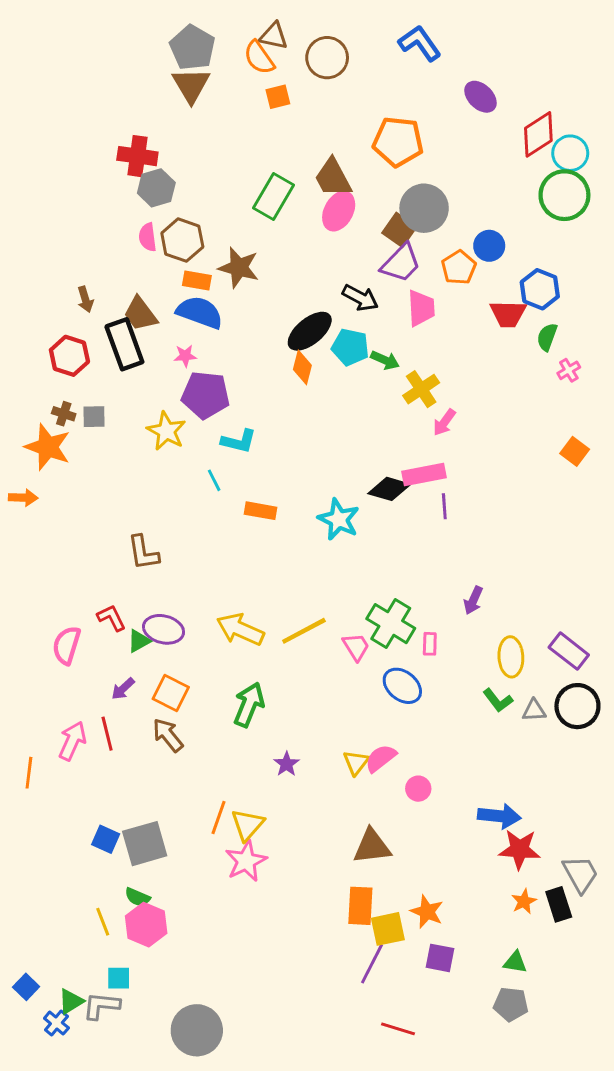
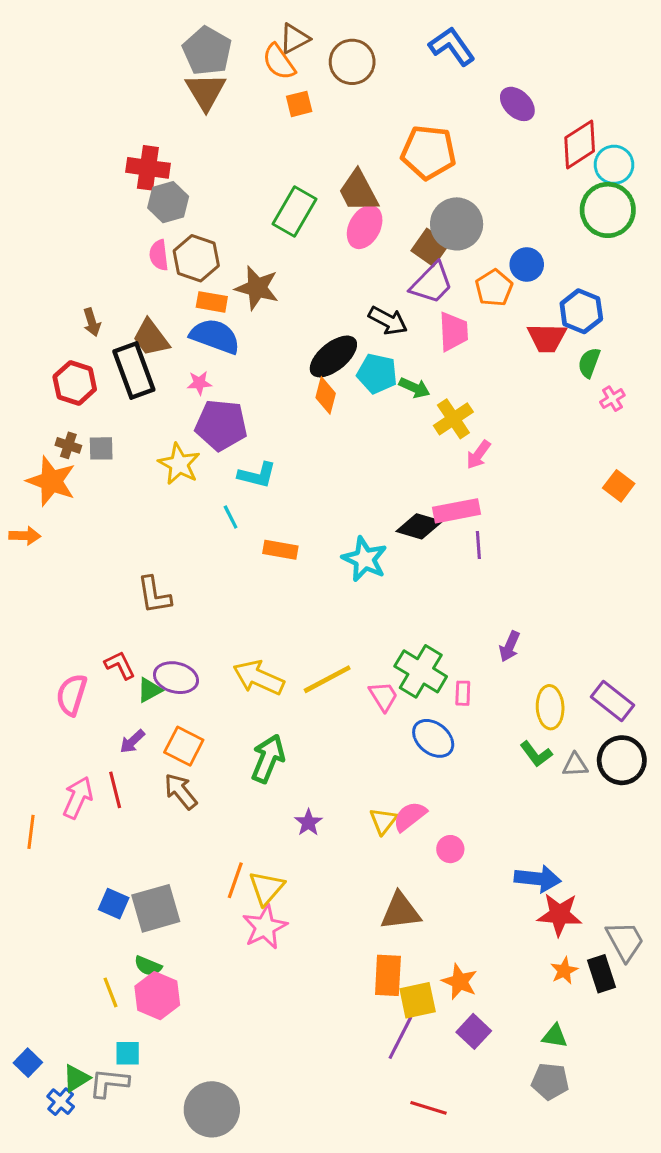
brown triangle: (274, 36) -> (294, 38), turned -40
purple square: (440, 958) -> (474, 1031), turned 32

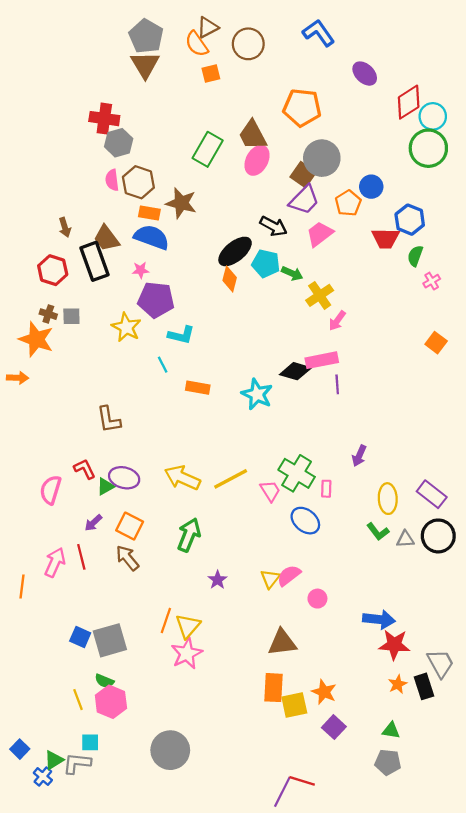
pink trapezoid: (453, 332) -> (320, 234), turned -124
purple line: (400, 1038) -> (282, 792), moved
gray circle: (212, 1109) -> (170, 750), moved

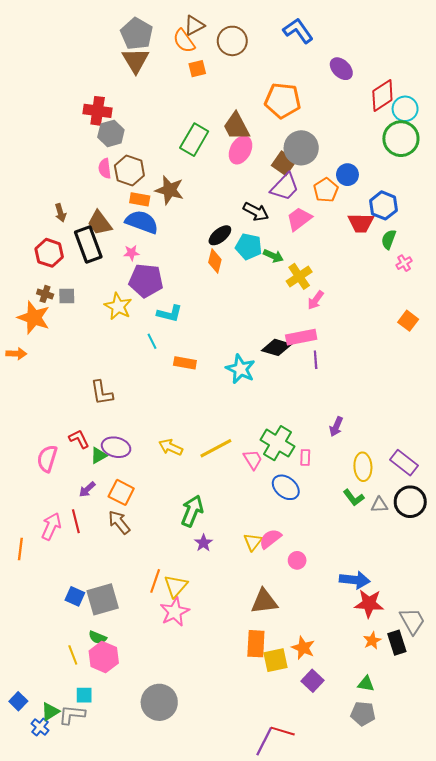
black ellipse: (235, 251) -> (220, 235), size x0.7
yellow arrow: (182, 478) -> (171, 447), size x0.7
green arrow: (189, 535) -> (192, 511), moved

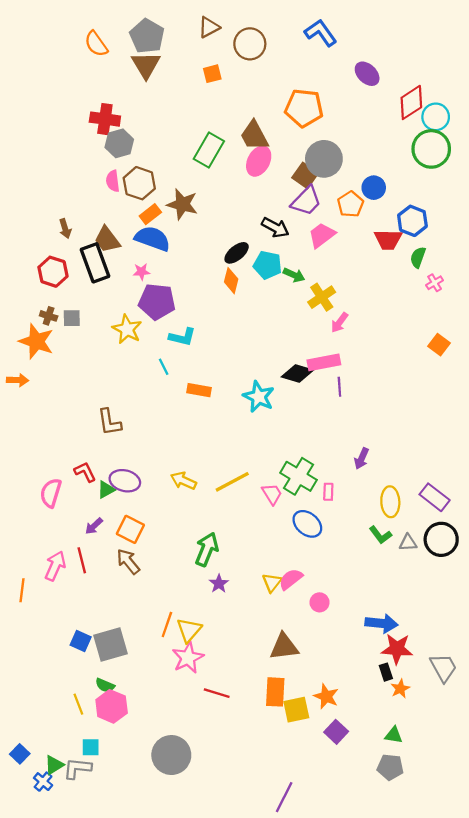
orange semicircle: (184, 41) -> (96, 44), moved
orange rectangle: (140, 199) -> (150, 214), turned -48
black rectangle: (397, 643) -> (386, 672), moved, size x0.7
red line: (283, 731) -> (217, 693), moved

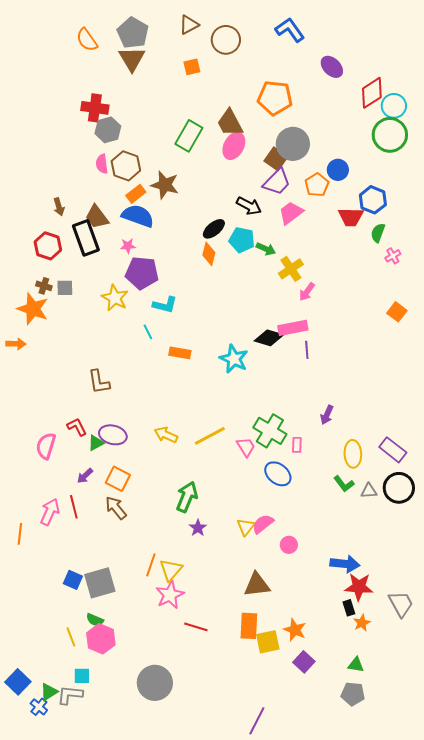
blue square: (20, 754) -> (18, 682), size x1.4

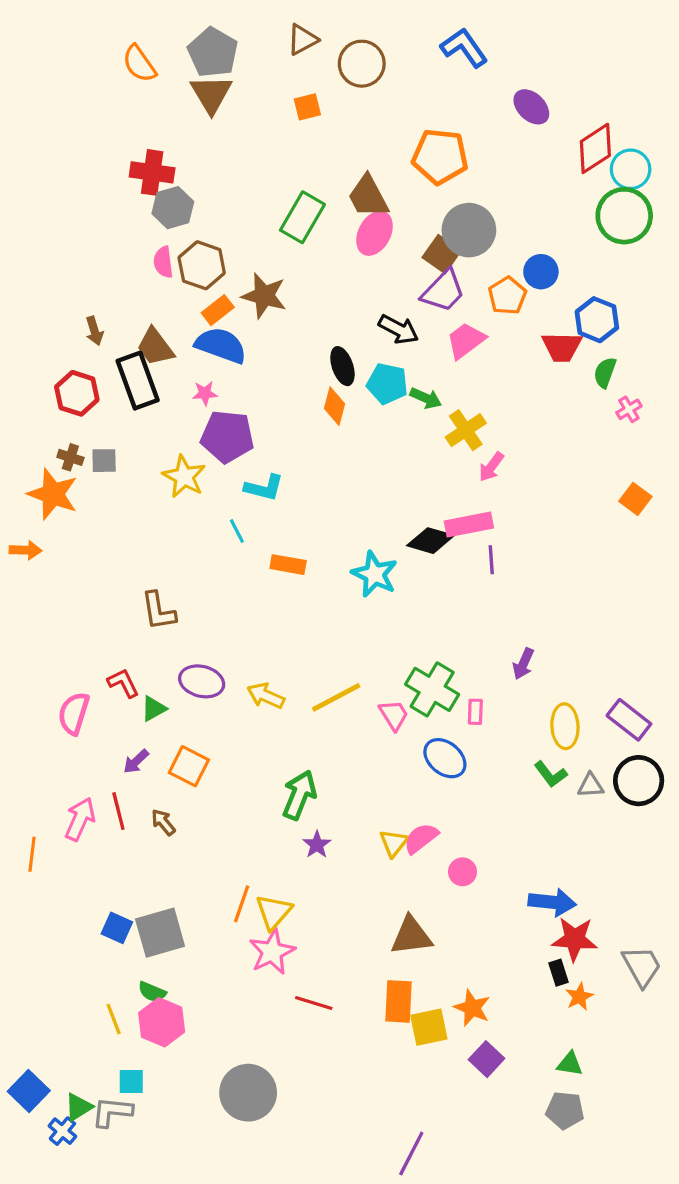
black ellipse: (214, 229) -> (342, 366), turned -70
purple ellipse: (113, 435) -> (202, 681), moved
brown arrow: (116, 508) -> (163, 822), moved, size x0.7

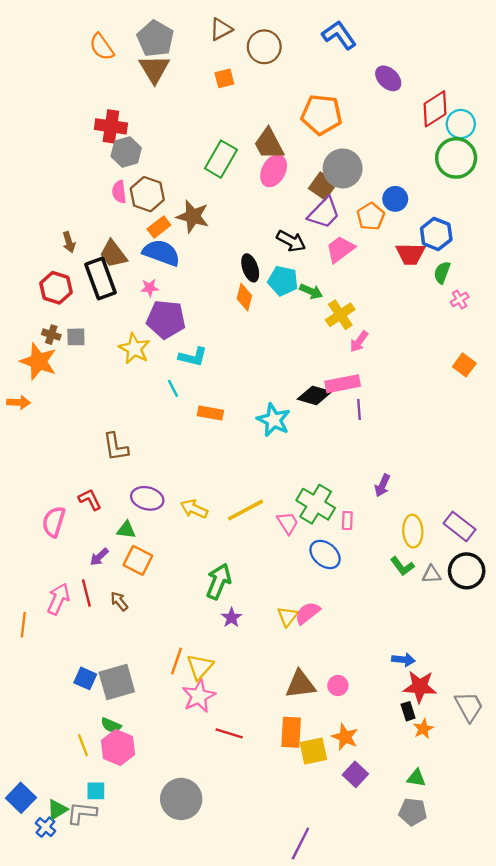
green triangle: (154, 709) -> (126, 530), moved, turned 36
pink circle: (463, 872) -> (338, 686), moved
blue arrow: (552, 902) -> (403, 660), size x0.7

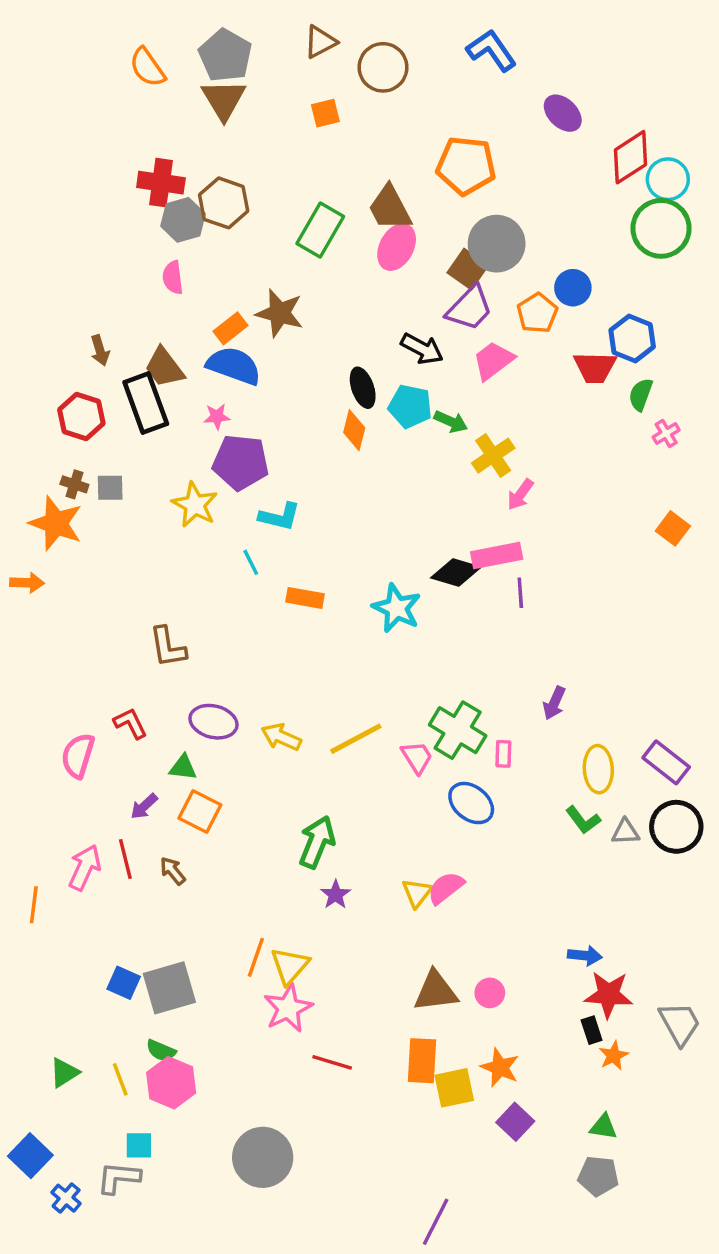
brown hexagon: (147, 194) -> (224, 203), moved
green triangle: (57, 810) -> (64, 1073), moved

